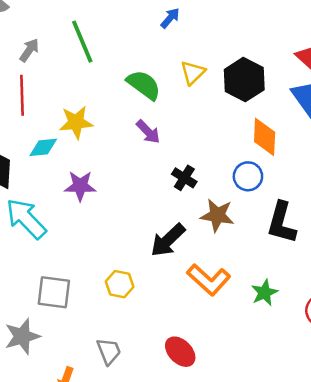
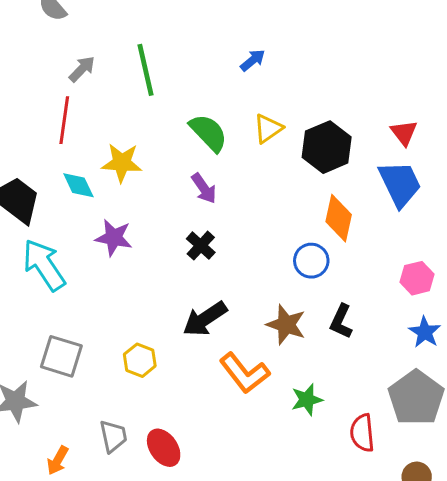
cyan diamond: (43, 147) -> (78, 185), turned 60
black cross: (184, 178) -> (201, 246), moved
brown star: (217, 215) -> (286, 325), moved
black L-shape: (282, 223) -> (341, 321), size x0.7
red ellipse: (180, 352) -> (164, 448), moved

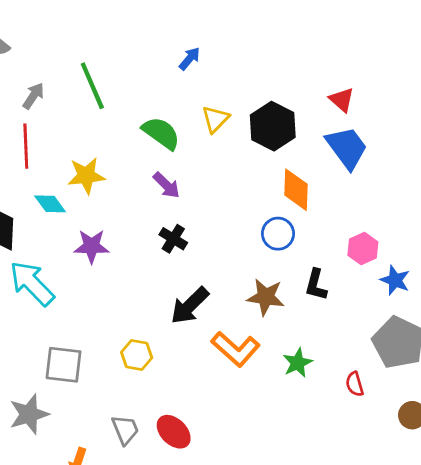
pink hexagon: (417, 278) -> (363, 249), moved
red semicircle: (362, 433) -> (355, 384), size x0.7

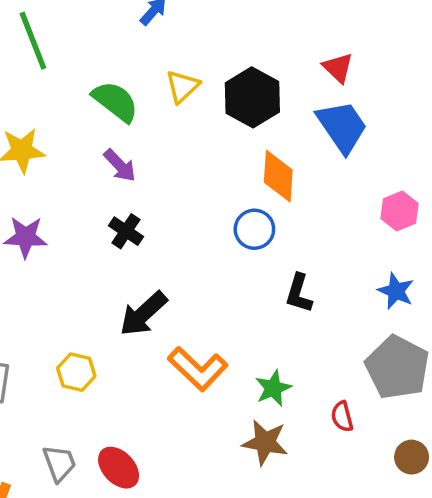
pink hexagon: (363, 249) -> (399, 211), moved
brown star: (266, 297) -> (265, 442), moved

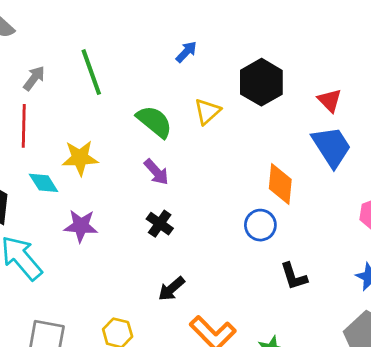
black hexagon: (252, 97) -> (261, 82), moved
black L-shape: (299, 293) -> (294, 276), turned -36
black arrow: (143, 314) -> (171, 289), size x0.7

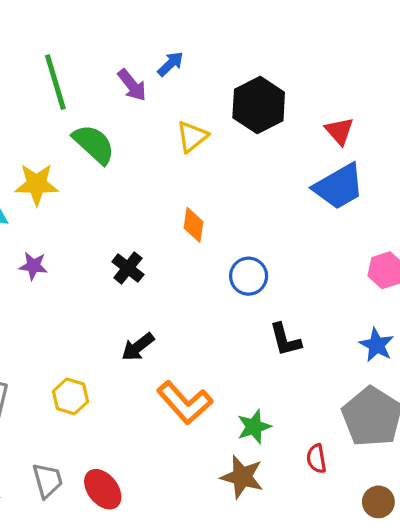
green semicircle: (154, 122) -> (94, 144), moved
blue trapezoid: (332, 147) -> (339, 187), turned 90
purple arrow: (156, 172) -> (132, 85), moved
orange diamond: (280, 184) -> (193, 225), moved, size x0.7
purple star: (81, 226) -> (33, 266), size x0.7

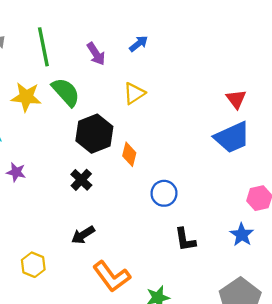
blue arrow: (170, 64) -> (139, 44), moved
black hexagon: (259, 105) -> (94, 134), moved
yellow star: (37, 184) -> (26, 97), moved
blue star: (377, 345) -> (242, 235), moved

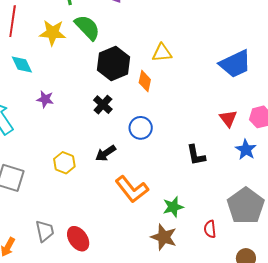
yellow triangle: (134, 93) -> (162, 53), moved, turned 30
red triangle: (236, 99) -> (228, 118), moved
blue circle: (164, 193) -> (141, 128), moved
yellow hexagon: (33, 265) -> (64, 163), moved

